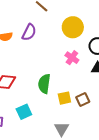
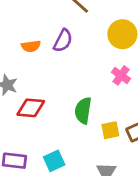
cyan square: (24, 112) -> (54, 161), moved

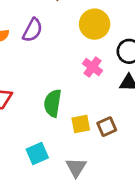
cyan square: (54, 161) -> (37, 153), moved

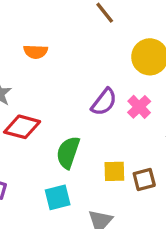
purple semicircle: (33, 30) -> (104, 102), moved
green semicircle: (53, 103) -> (68, 152), moved

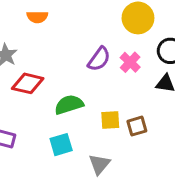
green semicircle: (68, 152) -> (69, 105), turned 56

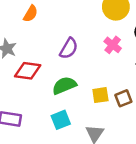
orange semicircle: (37, 17) -> (31, 14), turned -54
purple semicircle: (99, 59) -> (69, 48), moved

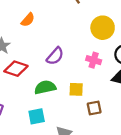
pink cross: (113, 45) -> (94, 60), turned -32
yellow square: (100, 95) -> (76, 89), moved

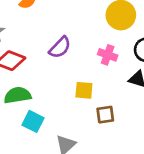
green semicircle: (45, 87) -> (18, 95), moved
cyan square: (37, 116) -> (33, 121), turned 35

